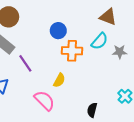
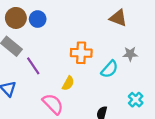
blue circle: (58, 31) -> (38, 19), moved
cyan semicircle: (100, 41) -> (110, 69), moved

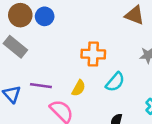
purple line: (33, 66) -> (41, 86), moved, turned -48
cyan semicircle: (110, 69) -> (115, 82), moved

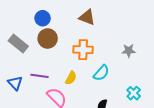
brown circle: (20, 15) -> (48, 38), moved
brown triangle: (135, 15) -> (87, 17), moved

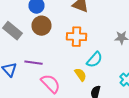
yellow semicircle: (71, 78) -> (80, 75), moved, turned -64

